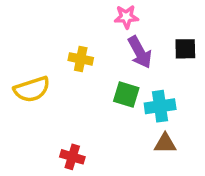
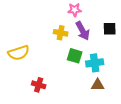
yellow cross: (81, 59) -> (61, 33), moved
red cross: (72, 157) -> (39, 85), moved

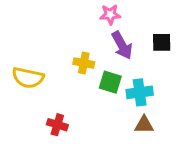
yellow cross: (61, 33) -> (84, 63), moved
yellow semicircle: (19, 53) -> (28, 78), turned 30

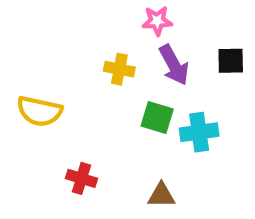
yellow cross: (84, 63) -> (119, 69), moved
brown triangle: (144, 125) -> (161, 195), moved

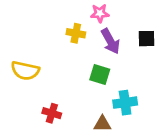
yellow cross: (119, 69) -> (76, 33), moved
cyan cross: (199, 132) -> (125, 103), moved

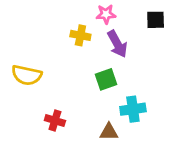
black square: (146, 39) -> (156, 20), moved
green square: (100, 75) -> (106, 79), turned -36

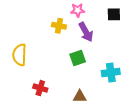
yellow semicircle: (27, 75) -> (20, 55), turned 80
cyan cross: (133, 109) -> (111, 72), moved

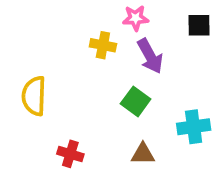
green square: (78, 58) -> (136, 101), turned -35
brown triangle: (80, 96) -> (143, 154), moved

